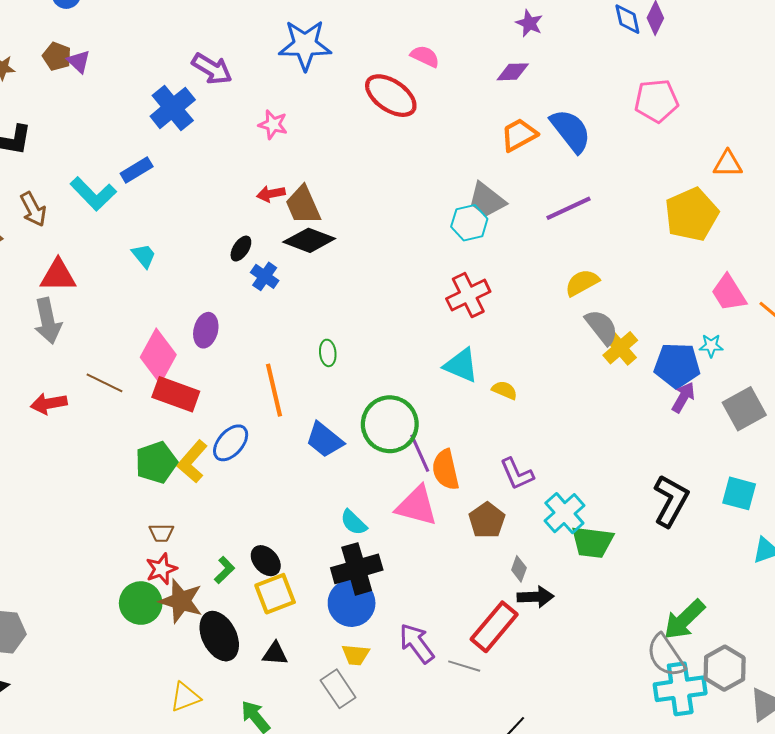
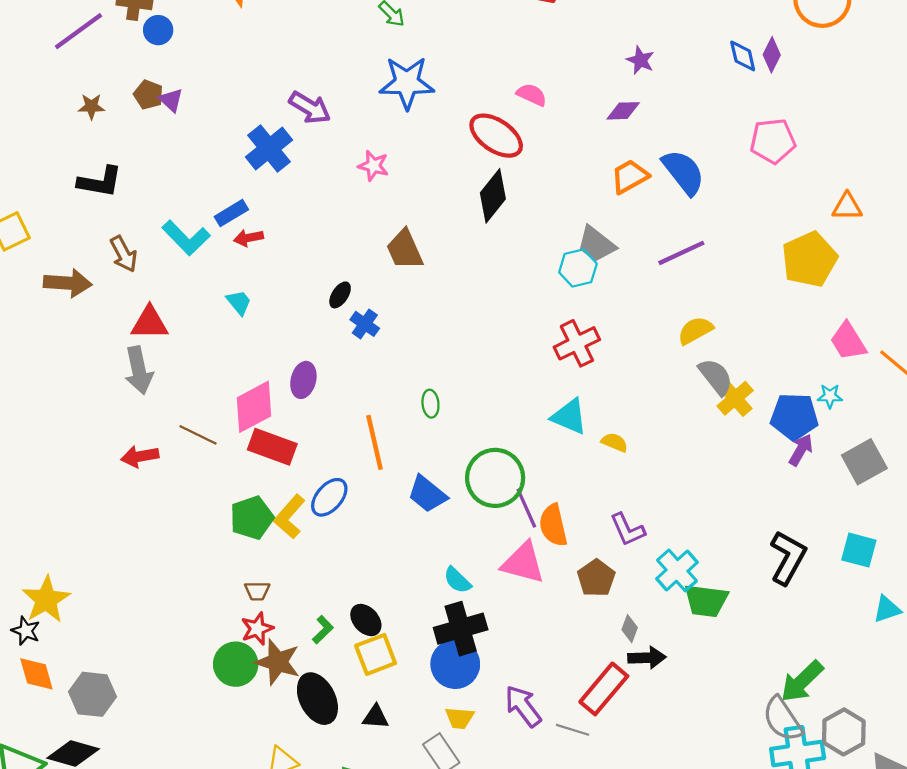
red arrow: (271, 194) -> (249, 238), moved
black diamond: (309, 240) -> (493, 196), moved, turned -72
pink diamond: (158, 356) -> (254, 407), turned 33

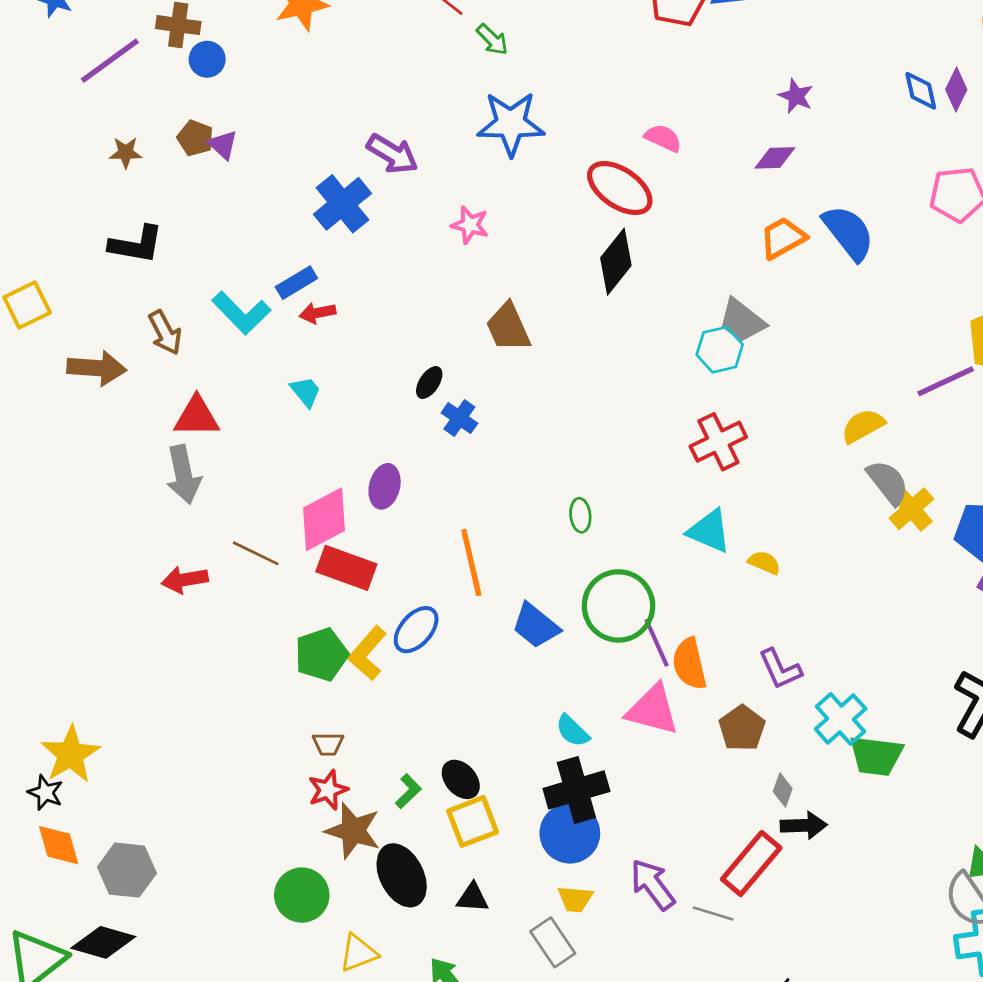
purple line: (681, 253) -> (946, 381), moved
green ellipse: (430, 404) -> (580, 515), moved
green circle: (236, 664) -> (302, 895), moved

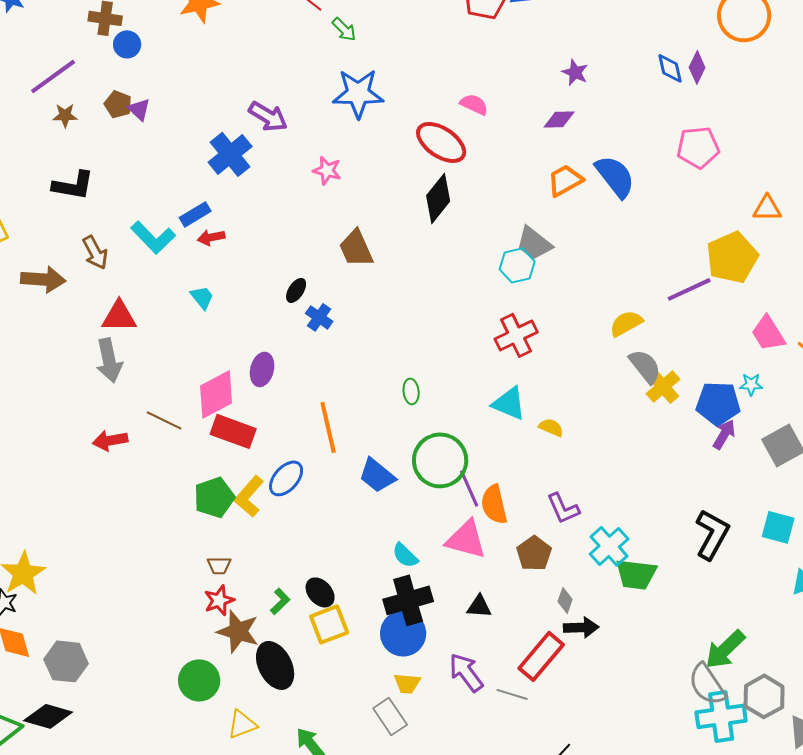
purple line: (110, 61) -> (53, 76), moved
black triangle: (473, 898) -> (479, 606), moved

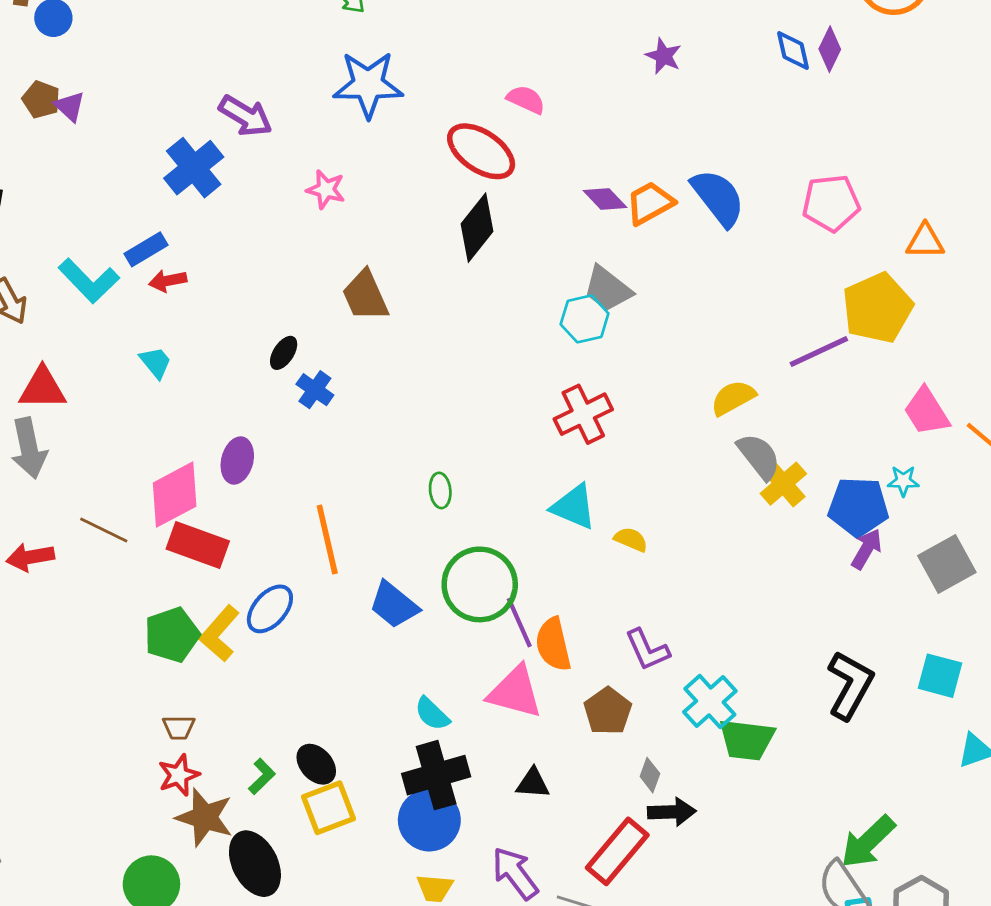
purple diamond: (559, 119) -> (605, 199), moved, turned 48
pink pentagon: (698, 147) -> (831, 203), moved

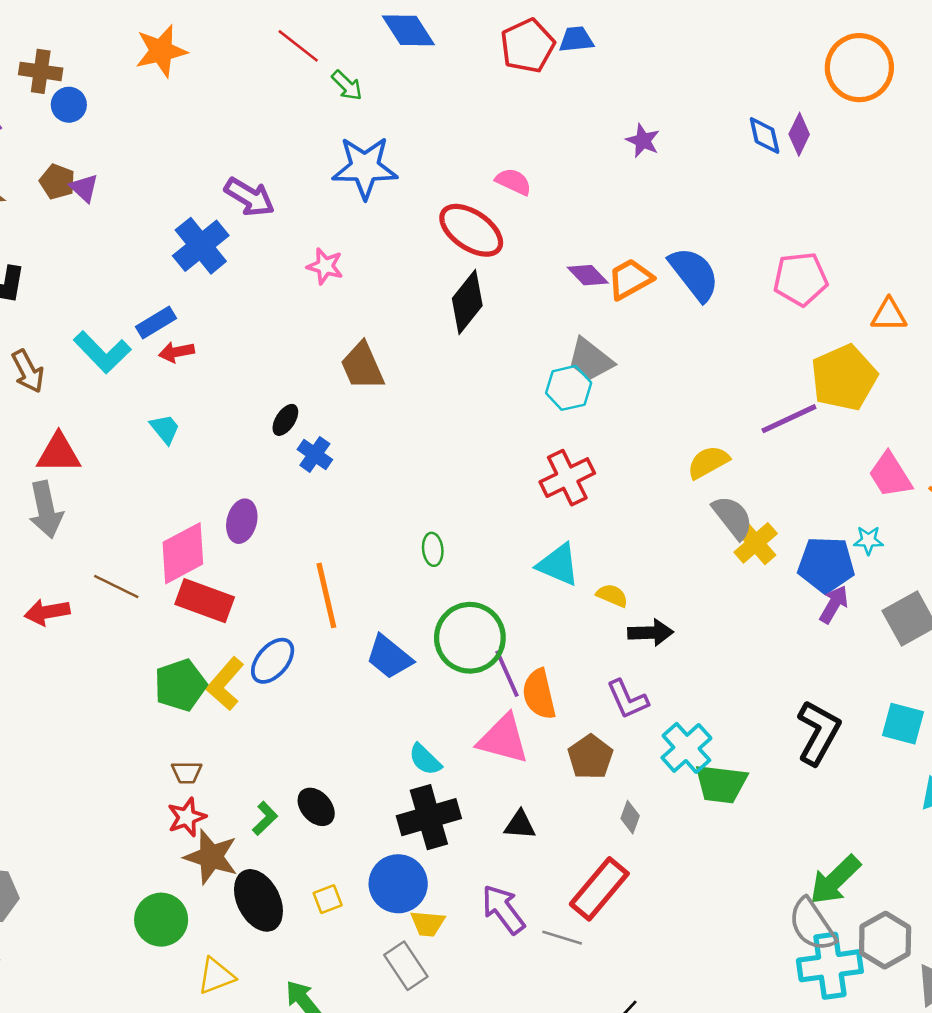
yellow square: (329, 808) -> (328, 899), moved, size x0.6
black arrow: (672, 812) -> (651, 633), moved
blue circle: (429, 820) -> (398, 884), moved

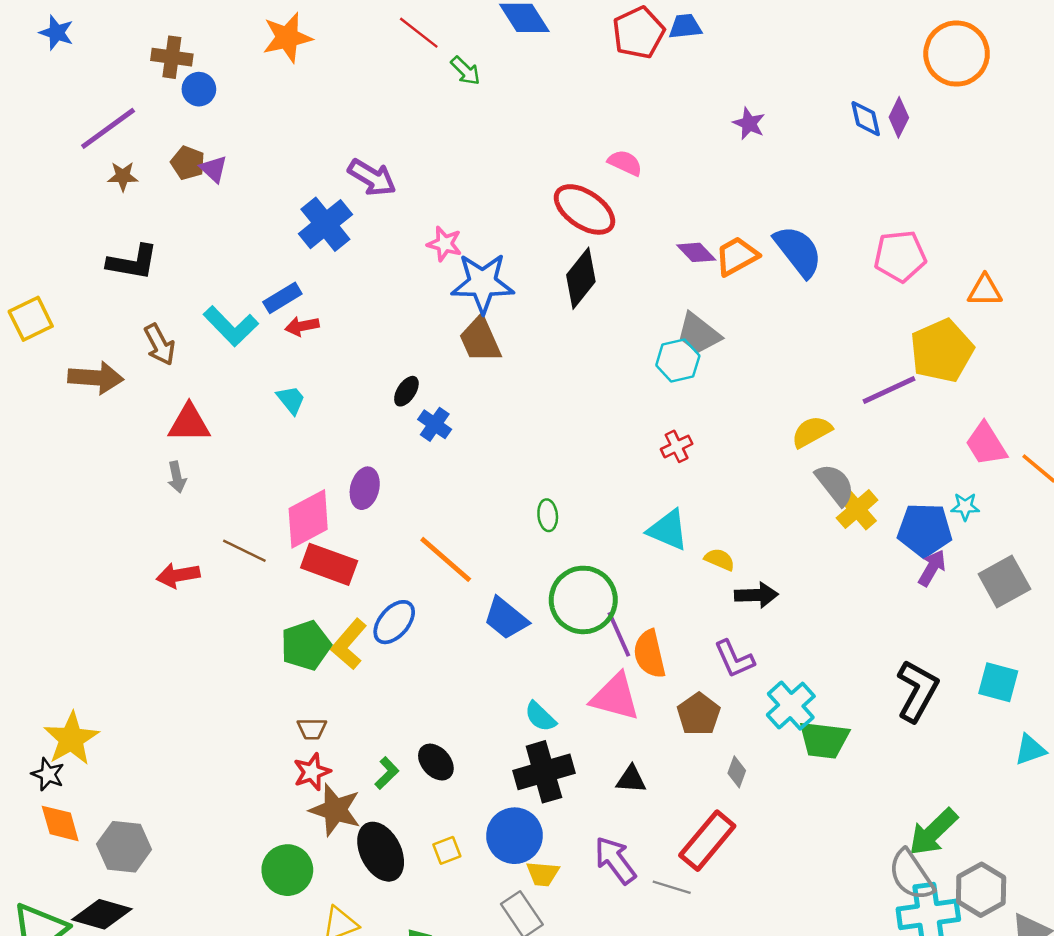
blue star: (365, 168) -> (483, 283), moved
red cross: (567, 478) -> (677, 446), size x0.6
gray arrow: (46, 510) -> (177, 477), size x0.6
orange line: (326, 595) -> (446, 559), turned -36

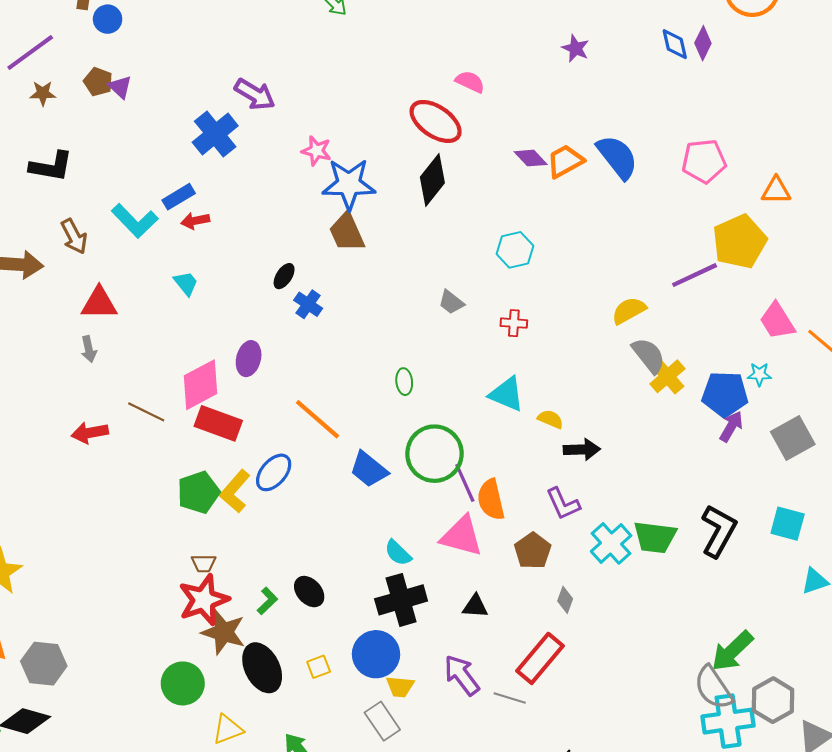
gray trapezoid: (699, 333) -> (451, 302), moved, size x0.7
red cross: (677, 446) -> (514, 323), turned 30
green trapezoid: (824, 740) -> (655, 537), moved
red star: (312, 772) -> (204, 600), size x1.6

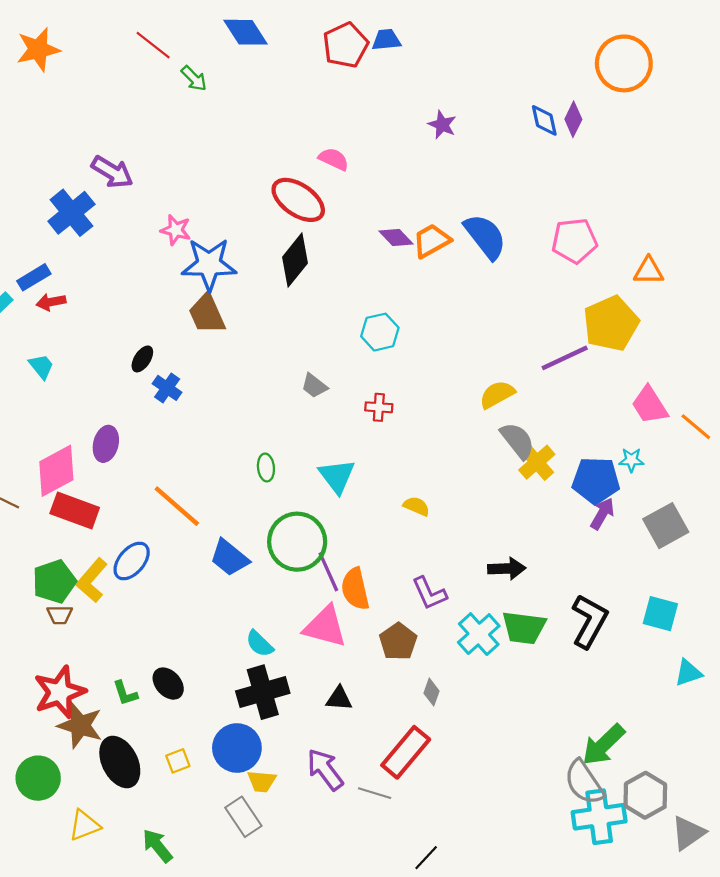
cyan triangle: (507, 394) -> (337, 476), moved, turned 30
black arrow: (582, 449) -> (507, 569), moved
brown trapezoid: (204, 563) -> (60, 615), moved
green L-shape: (267, 601) -> (125, 693), turned 116

